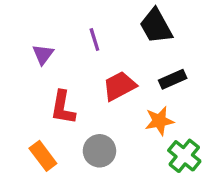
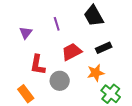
gray circle: (99, 151) -> (60, 81), moved

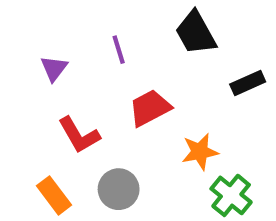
black rectangle: (104, 48) -> (248, 83), moved
red L-shape: (38, 65) -> (79, 135), turned -40
gray circle: (60, 81) -> (119, 189), moved

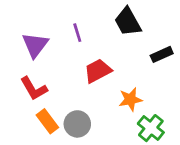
purple triangle: (54, 68) -> (35, 45), size x1.5
red L-shape: (79, 135) -> (34, 89), moved
orange rectangle: (54, 195) -> (47, 121), moved

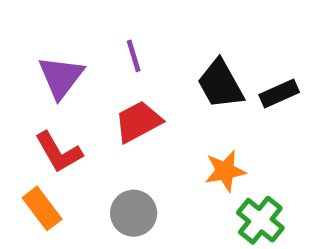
black trapezoid: (128, 22) -> (220, 84), moved
red trapezoid: (98, 71) -> (138, 122), moved
orange rectangle: (47, 121) -> (42, 208), moved

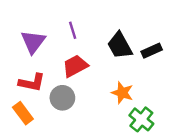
red L-shape: (58, 152) -> (32, 82), turned -48
orange star: (225, 171) -> (122, 93), turned 30
gray circle: (134, 213) -> (62, 98), moved

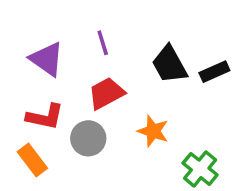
purple triangle: (33, 42) -> (47, 59), turned -32
orange star: (122, 93) -> (153, 131), moved

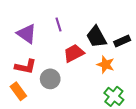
red trapezoid: (106, 93) -> (74, 53), moved
orange star: (153, 131) -> (106, 65), moved

